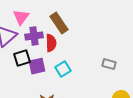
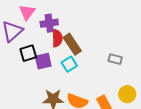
brown rectangle: (59, 23) -> (72, 44), moved
purple cross: (34, 36) -> (49, 23), moved

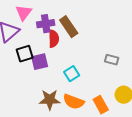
brown rectangle: (72, 44) -> (69, 27), moved
cyan square: (69, 64) -> (72, 74), moved

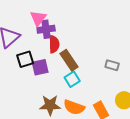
pink triangle: (24, 13) -> (38, 18), moved
brown rectangle: (69, 27) -> (69, 60), moved

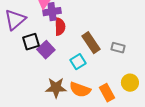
brown rectangle: (69, 60) -> (91, 43), moved
purple square: (40, 67) -> (46, 50), turned -30

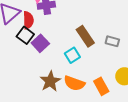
red semicircle: (60, 27) -> (28, 20), moved
black square: (31, 42) -> (25, 35), turned -36
brown star: (56, 88) -> (50, 81), turned -30

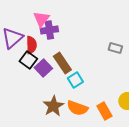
brown rectangle: (85, 36) -> (62, 63), moved
gray rectangle: (112, 41) -> (115, 48), moved

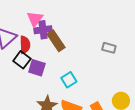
brown rectangle: (62, 63) -> (56, 41), moved
purple square: (43, 68) -> (37, 68), turned -30

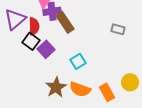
purple square: (37, 68) -> (46, 49), turned 30

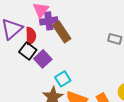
cyan square: (78, 61) -> (63, 79), moved

